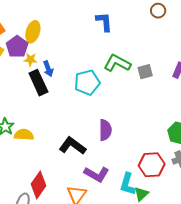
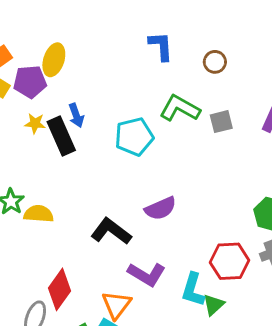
brown circle: (158, 11) -> (215, 62), moved
purple pentagon: (17, 47) -> (30, 82), turned 30
yellow star: (30, 60) -> (35, 123), moved
purple semicircle: (105, 130) -> (161, 208), turned 65

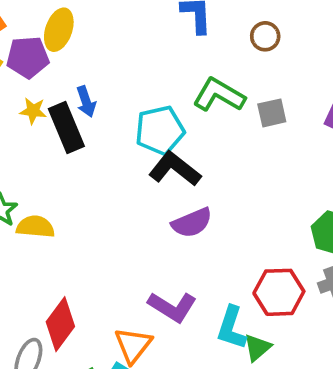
black L-shape: (111, 231) -> (175, 169), moved

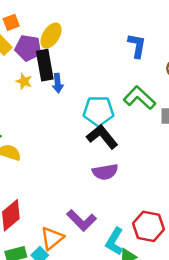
black rectangle: (66, 128) -> (45, 65), moved

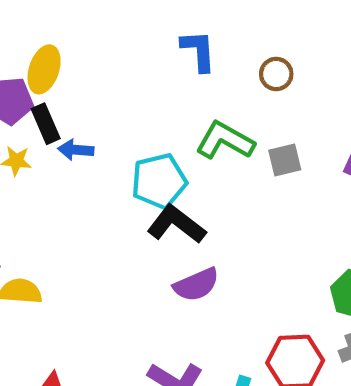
black rectangle: (45, 65) -> (46, 124), size x0.7
blue arrow: (58, 83) -> (76, 150), turned 114

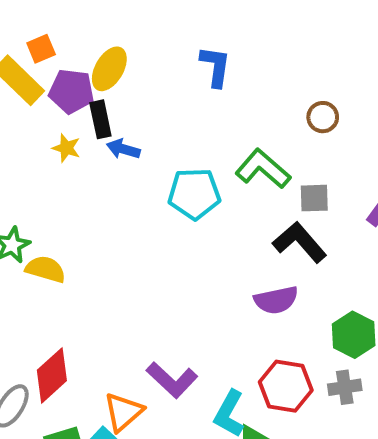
blue L-shape: (198, 51) -> (215, 66), moved
black L-shape: (176, 224) -> (300, 242), moved
purple semicircle: (196, 285) -> (276, 300), moved

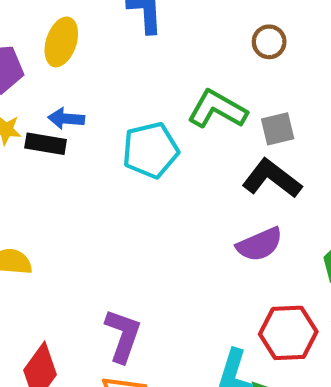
yellow ellipse: (109, 69) -> (61, 42), moved
black rectangle: (100, 119) -> (46, 144), moved, turned -57
purple L-shape: (172, 380) -> (123, 336), moved, turned -102

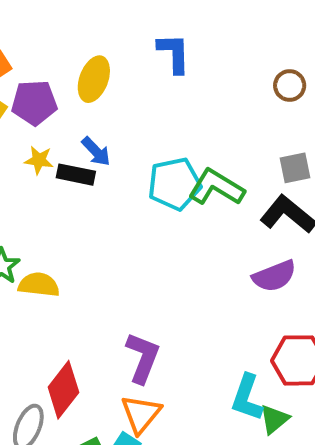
green L-shape: (217, 109) -> (216, 187), moved
blue arrow: (66, 119) -> (96, 151), turned -140

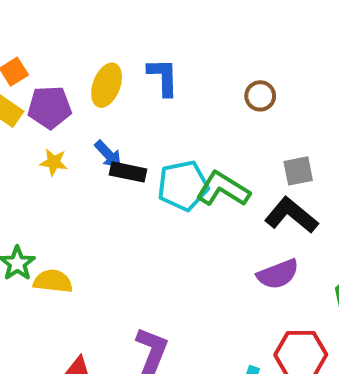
blue L-shape: (174, 53) -> (163, 77), moved
brown circle: (290, 86) -> (260, 96), moved
black rectangle: (76, 175) -> (128, 172), moved

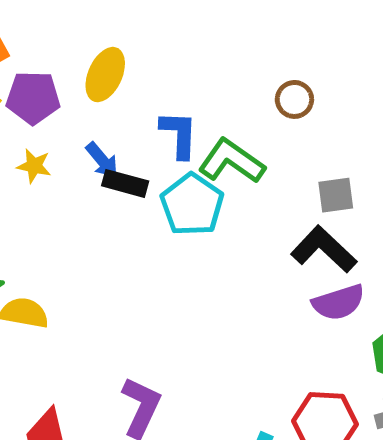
blue L-shape: (163, 77) -> (179, 134), moved
cyan pentagon: (183, 186) -> (192, 205), turned -30
green L-shape: (223, 189) -> (232, 161), moved
purple semicircle: (278, 274) -> (339, 302), moved

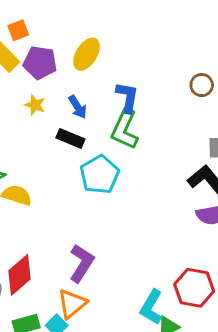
green L-shape: (232, 161) -> (125, 129), moved, turned -108
black rectangle: (125, 183) -> (70, 138), moved
cyan pentagon: (192, 205) -> (100, 174), moved

